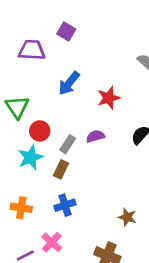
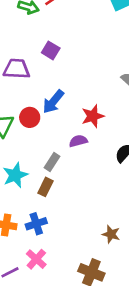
red circle: (40, 131) -> (30, 117), moved
purple semicircle: (95, 136) -> (78, 141), moved
blue cross: (65, 205) -> (36, 224), moved

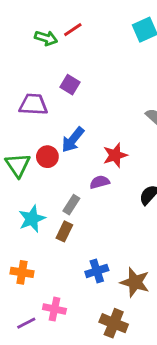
blue cross: (36, 224) -> (97, 271), moved
brown star: (111, 234) -> (135, 282), size x1.5
pink cross: (36, 259) -> (54, 309), turned -30

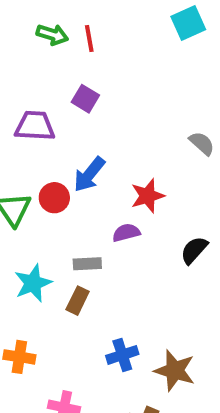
red line: (73, 30) -> (89, 38), moved, turned -66
gray rectangle: (71, 205) -> (87, 264), turned 54

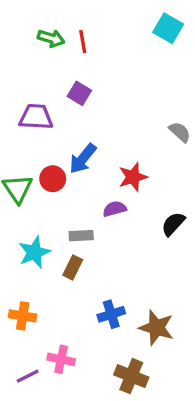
cyan square: (188, 23) -> (168, 28), turned -36

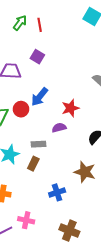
green arrow: (51, 38) -> (20, 23), turned -70
brown star: (156, 328) -> (85, 172), moved

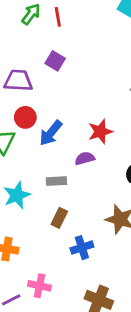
blue arrow: (40, 97) -> (51, 133), moved
red circle: (21, 109) -> (25, 117), moved
brown rectangle: (33, 164) -> (59, 218), moved

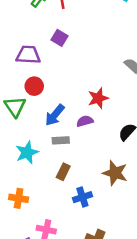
blue arrow: (51, 133) -> (55, 115), moved

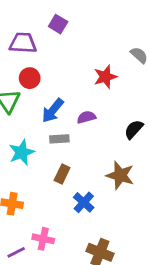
red star: (98, 98) -> (105, 77), moved
blue cross: (82, 197) -> (84, 202), turned -30

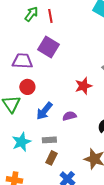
purple square: (58, 24) -> (48, 47), size x1.5
gray rectangle: (59, 139) -> (49, 140), moved

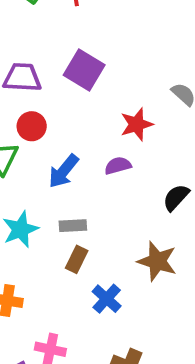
purple square: (48, 47) -> (84, 70), moved
purple semicircle: (69, 116) -> (118, 166), moved

